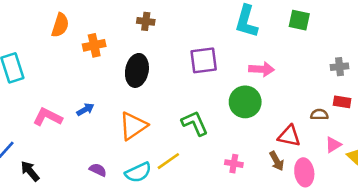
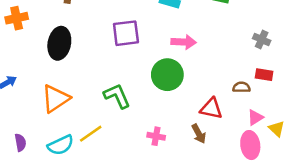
gray cross: (340, 67) -> (262, 39), turned 30
purple semicircle: (98, 170) -> (20, 143), turned 54
pink ellipse: (304, 172) -> (250, 145), moved

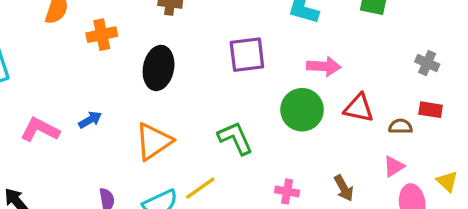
red triangle: (211, 109) -> (359, 108), moved
pink triangle: (255, 117) -> (394, 166), moved

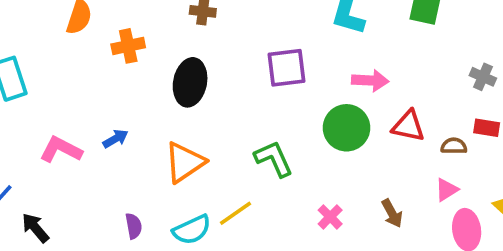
pink cross: (287, 191) -> (330, 217), turned 35

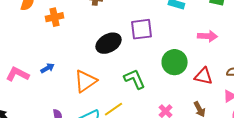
pink arrow: (370, 80) -> (208, 36), moved
black ellipse: (190, 82) -> (109, 43), moved, turned 50
red triangle: (408, 126) -> (204, 76), moved

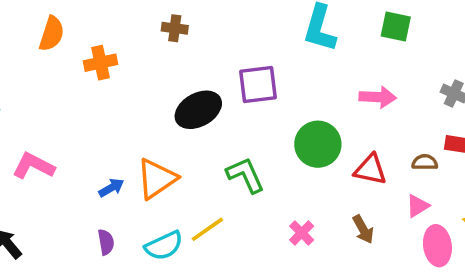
blue arrow: (48, 68) -> (111, 188), moved

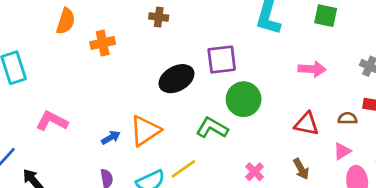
green circle: (318, 144) -> (244, 99), moved
green L-shape: (245, 175) -> (212, 128), turned -36

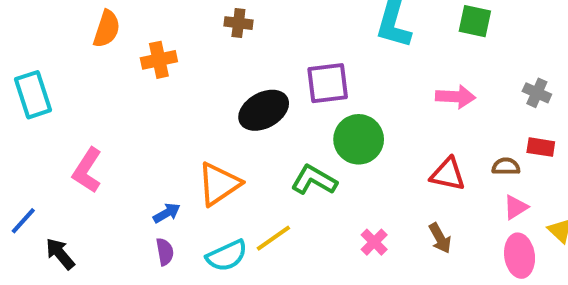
pink L-shape: (52, 121) -> (87, 170), turned -84
blue arrow: (111, 137) -> (167, 213), moved
pink triangle: (342, 151) -> (516, 207), moved

